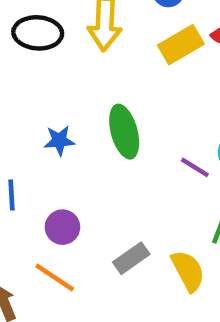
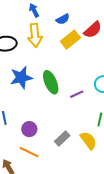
blue star: (59, 141) -> (21, 78), moved, size x1.6
purple line: (195, 167) -> (77, 94), moved, turned -48

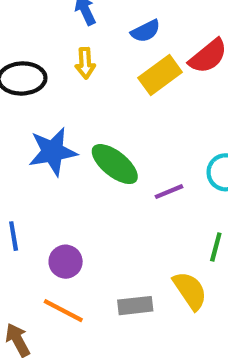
yellow arrow: (35, 35) -> (85, 63), size x0.6
green ellipse: (51, 82) -> (115, 164), turned -30
gray rectangle: (62, 139) -> (135, 306), moved, turned 35

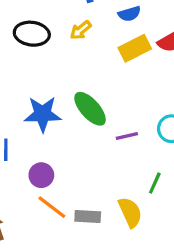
yellow arrow: (85, 63) -> (81, 30), turned 45
blue star: (53, 152) -> (43, 114), moved
orange line: (63, 311) -> (52, 207), moved

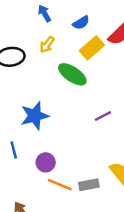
green ellipse: (90, 109) -> (72, 74), moved

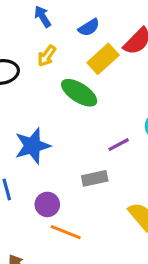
gray rectangle: (89, 185) -> (95, 178), moved

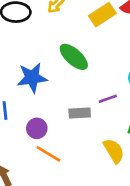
green ellipse: (79, 93) -> (74, 57), moved
purple line: (119, 145) -> (108, 99), moved

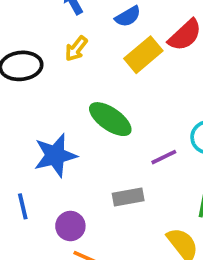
purple line: (108, 99) -> (164, 157), moved

